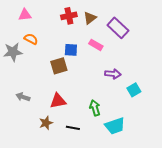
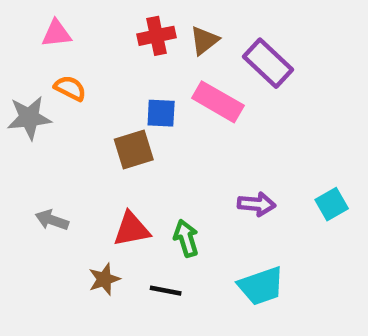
pink rectangle: (96, 45) -> (218, 102), size x1.5
purple arrow: (113, 74) -> (257, 204), moved
cyan square: (134, 90) -> (332, 204), moved
green arrow: (95, 108) -> (186, 238), moved

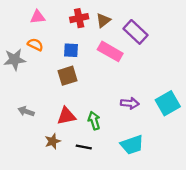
pink triangle: (56, 34) -> (38, 17), moved
blue square: (161, 113) -> (71, 50), moved
cyan square: (332, 204) -> (168, 103), size x1.5

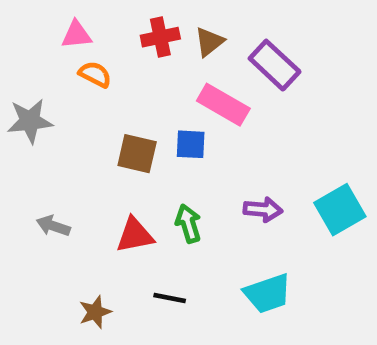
orange semicircle: (35, 45) -> (95, 74), moved
blue square: (71, 50) -> (191, 144), moved
brown square: (68, 76) -> (137, 154), turned 30
green arrow: (94, 121) -> (188, 224), moved
brown star: (53, 141) -> (95, 312), moved

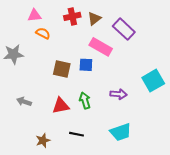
cyan square: (340, 210) -> (153, 81), moved

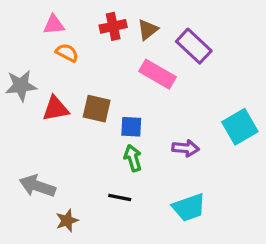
blue square: (86, 65) -> (131, 127), moved
gray arrow: (24, 102) -> (37, 186), moved, size x1.5
red triangle: (61, 106) -> (55, 109), moved
black line: (77, 134) -> (120, 198), moved

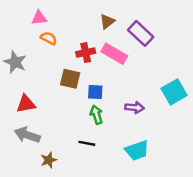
red cross: (113, 26) -> (86, 53), moved
gray star: (21, 86) -> (15, 62), turned 30
red triangle: (55, 109) -> (26, 104), moved

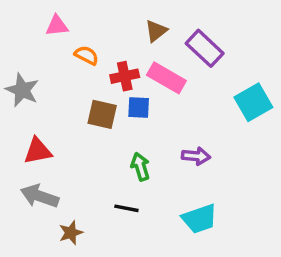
orange semicircle: (49, 38) -> (86, 55), moved
blue square: (95, 92) -> (139, 107), moved
cyan square: (174, 92) -> (253, 102), moved

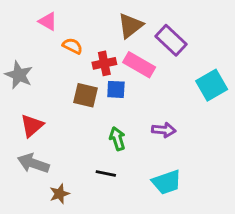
pink triangle: (57, 26) -> (48, 21), turned 36
brown triangle: (156, 31) -> (130, 26), size x1.4
red triangle: (38, 151) -> (32, 126), turned -30

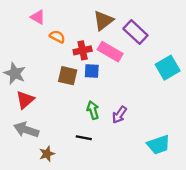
gray star: (19, 75) -> (15, 73), moved
purple arrow: (164, 130) -> (119, 115), moved, turned 120
cyan trapezoid: (167, 182) -> (158, 145), moved

